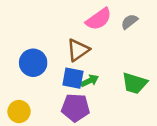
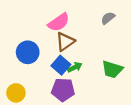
pink semicircle: (99, 19) -> (59, 22), moved
blue square: (73, 78) -> (61, 65), turned 30

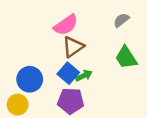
blue circle: (28, 52) -> (30, 79), moved
green trapezoid: (112, 69) -> (126, 58), moved, turned 40

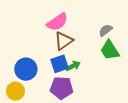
gray semicircle: (121, 20) -> (106, 30), moved
blue square: (68, 73) -> (59, 64), turned 30

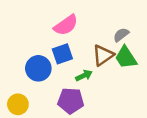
brown triangle: (64, 41) -> (103, 55), moved
blue square: (59, 64) -> (62, 54), moved
blue circle: (26, 69) -> (38, 68), moved

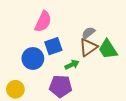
pink semicircle: (66, 25) -> (43, 22), moved, turned -30
gray semicircle: (121, 35) -> (88, 33), moved

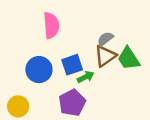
pink semicircle: (43, 22) -> (51, 25), turned -30
blue square: (53, 46) -> (72, 65), moved
purple pentagon: (61, 86) -> (72, 103), turned -30

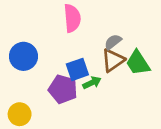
pink semicircle: (51, 25) -> (72, 18), moved
blue circle: (39, 70) -> (23, 56), moved
purple pentagon: (72, 103) -> (63, 89), moved, turned -30

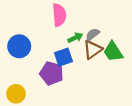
green arrow: (92, 83) -> (75, 38), moved

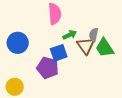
gray semicircle: (93, 34) -> (94, 35), moved, turned -40
brown triangle: (93, 50) -> (86, 46), turned -30

